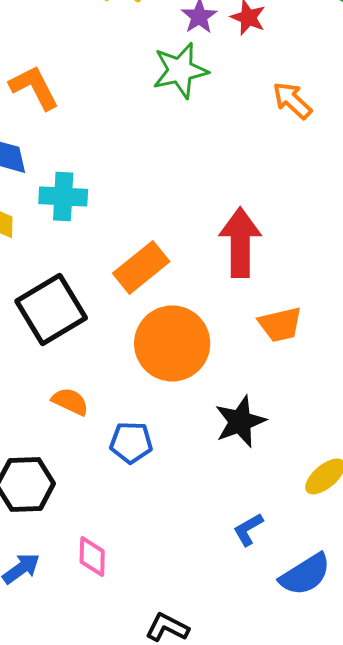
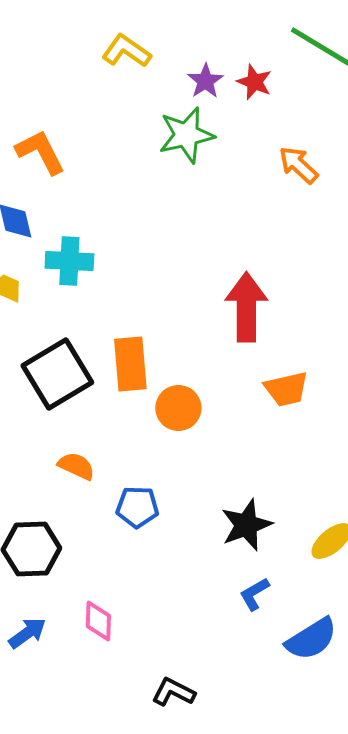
orange rectangle: (141, 267) -> (130, 364), moved, turned -56
orange circle: (172, 343) -> (178, 408), size x0.6
black star: (240, 421) -> (246, 525), moved

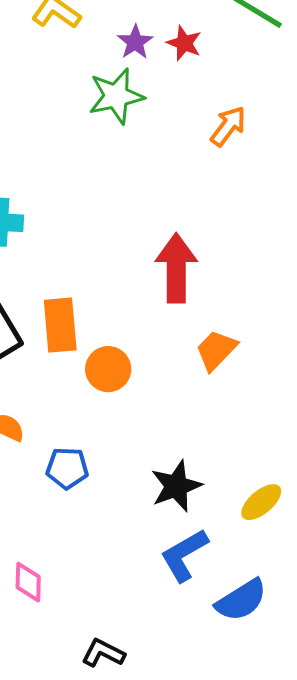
orange arrow: (298, 165) -> (228, 126), turned 84
orange trapezoid: (286, 389) -> (216, 350), turned 147
blue L-shape: (254, 594) -> (184, 555), size x1.6

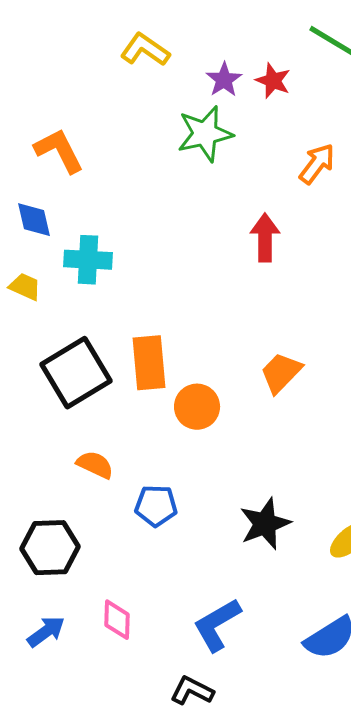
red arrow: (176, 268) -> (265, 238), moved, size x0.7
orange trapezoid: (216, 350) -> (281, 373), moved
blue L-shape: (184, 555) -> (217, 625), moved

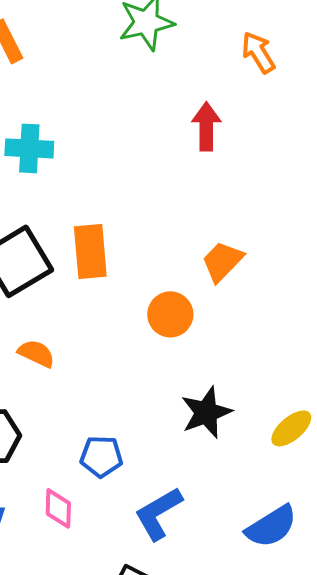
orange arrow: (317, 164) -> (258, 52), turned -69
orange circle: (197, 407) -> (170, 314), moved
blue pentagon: (156, 506) -> (101, 456), moved

